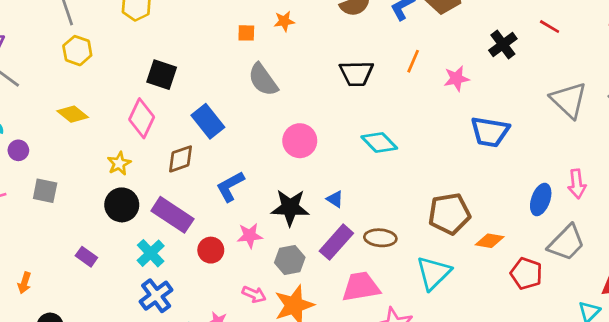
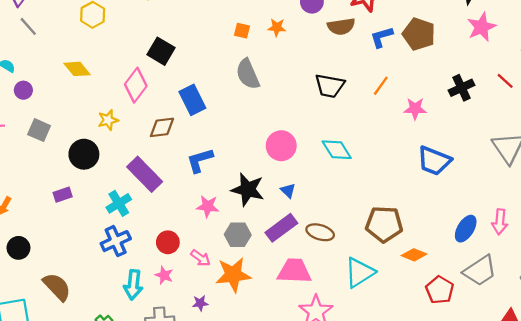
pink circle: (300, 141) -> (281, 146), moved
black circle: (122, 205) -> (84, 154), moved
red circle: (211, 250) -> (168, 242), moved
purple rectangle: (86, 257) -> (63, 195), turned -66

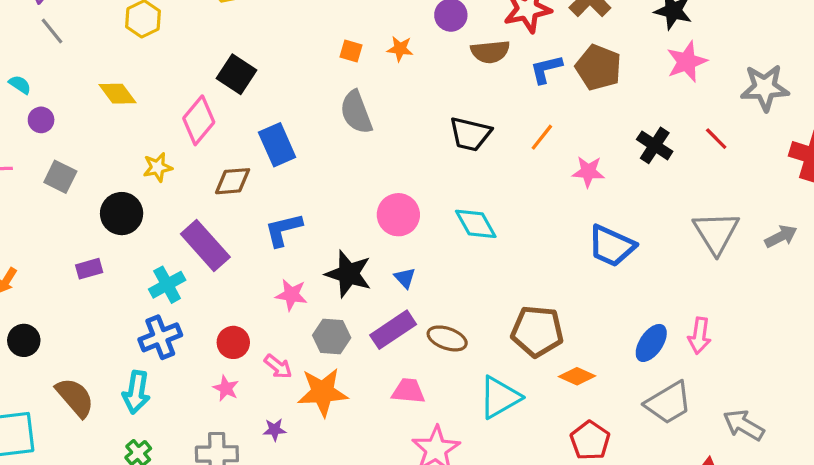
black cross: (462, 88) -> (655, 145), turned -35
pink trapezoid: (294, 271) -> (408, 391), size x0.7
cyan arrow: (133, 285) -> (136, 392), moved
red pentagon: (440, 290) -> (590, 441), moved

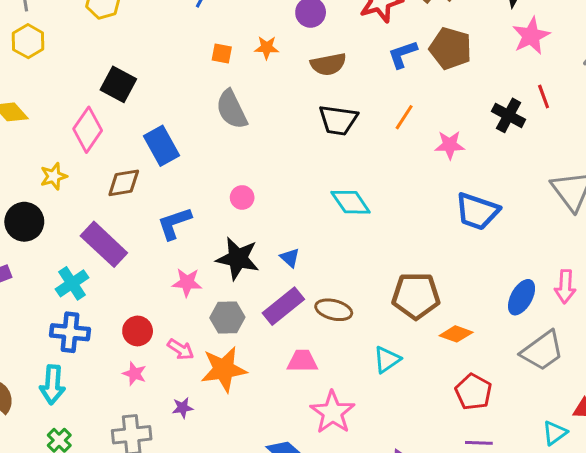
brown semicircle: (490, 52) -> (328, 64), moved
red line: (716, 139) -> (544, 97), moved, turned 30
pink circle: (398, 215) -> (242, 197), moved, size x0.6
blue cross: (160, 337) -> (70, 332), turned 33
cyan triangle: (500, 397) -> (387, 360), size x0.7

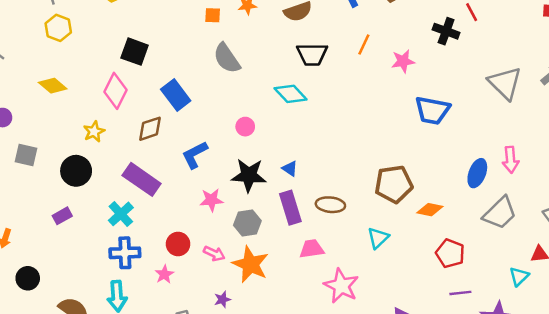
cyan diamond: (351, 202) -> (291, 94), moved
purple rectangle: (283, 306) -> (290, 208), turned -60
orange star: (224, 369) -> (250, 264), turned -30
pink star: (134, 374) -> (164, 274), moved, turned 30

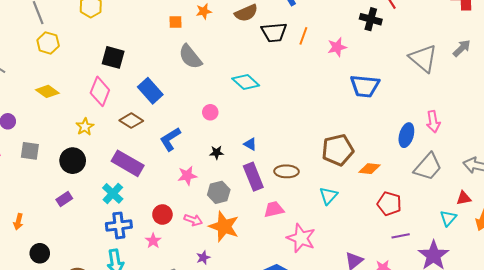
black trapezoid: (312, 54) -> (274, 32), moved
brown diamond: (150, 129) -> (131, 121), turned 55
black star: (249, 175) -> (217, 152), size x0.5

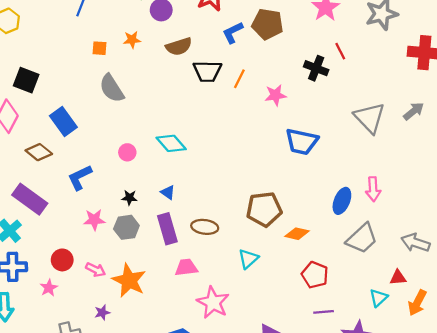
cyan diamond: (246, 82) -> (171, 143), moved
gray hexagon: (219, 192) -> (126, 227), moved

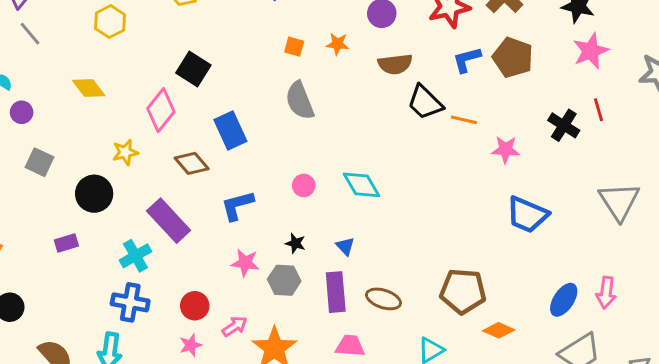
black trapezoid: (207, 71) -> (425, 102), turned 32
orange line: (239, 79) -> (464, 120), turned 66
pink arrow: (96, 270) -> (235, 326), turned -72
pink star: (49, 288) -> (191, 345), moved

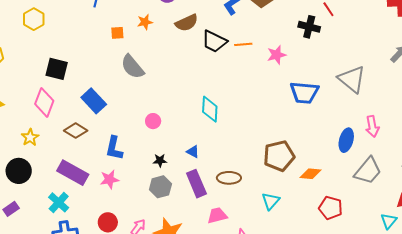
cyan diamond: (361, 185) -> (210, 109), moved, turned 52
gray triangle: (619, 201) -> (352, 79), moved
blue L-shape: (237, 205) -> (114, 148), turned -45
pink star: (245, 263) -> (109, 179), moved

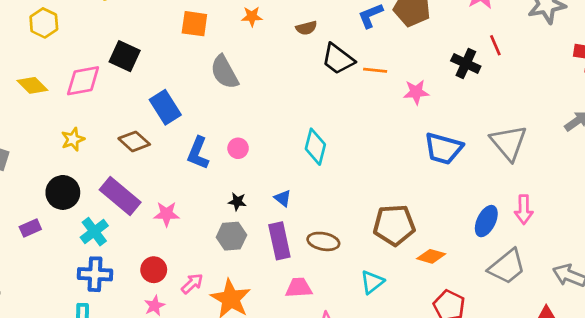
brown semicircle: (187, 23) -> (306, 28), size x0.7
orange square: (117, 33) -> (194, 24), moved, size x1.5
pink diamond: (44, 102) -> (83, 81), moved, turned 48
blue L-shape: (114, 148) -> (198, 153), moved
black circle: (19, 171) -> (63, 192), moved

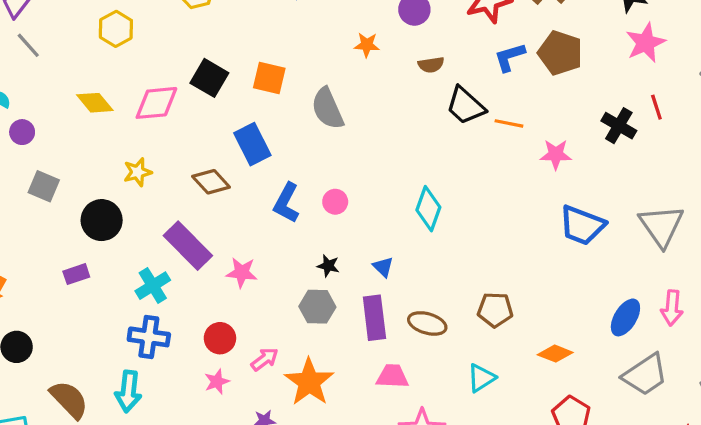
orange square: (194, 24) -> (269, 78), moved
black circle: (63, 192) -> (102, 220), moved
brown pentagon: (394, 225) -> (495, 310), moved, size x0.7

